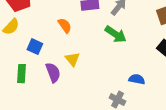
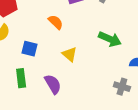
green arrow: (116, 34) -> (110, 39), moved
purple semicircle: (53, 73) -> (53, 84), moved

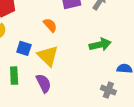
green arrow: (110, 39) -> (100, 45), turned -40
yellow triangle: (69, 54) -> (48, 56), moved, size x1.5

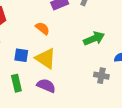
purple semicircle: (44, 83) -> (46, 86), turned -30
gray cross: (108, 90) -> (101, 76), moved

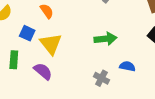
orange semicircle: (42, 28) -> (47, 11), moved

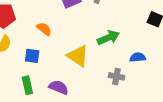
yellow triangle: (51, 44) -> (78, 56), moved

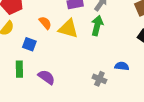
green arrow: (108, 38) -> (97, 26), moved, turned -66
yellow triangle: (78, 56) -> (68, 29), moved, turned -30

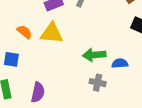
green arrow: (97, 26) -> (94, 55), moved, turned -96
purple semicircle: (46, 77) -> (38, 92), turned 78

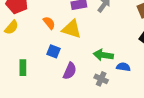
blue square: (11, 59) -> (53, 51), moved
purple semicircle: (38, 92) -> (70, 71), moved

